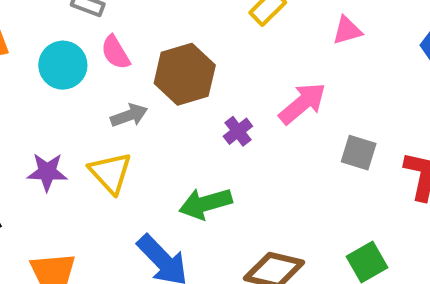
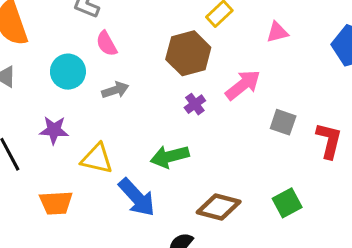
cyan circle: (63, 65) -> (68, 72), moved
brown hexagon: (185, 74) -> (188, 53), moved
yellow triangle: (111, 173) -> (97, 159), moved, turned -36

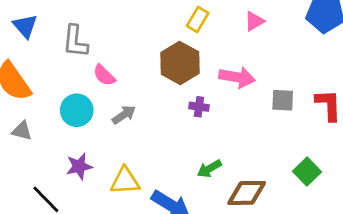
pink arrow: (243, 85) -> (237, 77), turned 64
purple cross: (195, 104) -> (199, 107), turned -30
green arrow: (170, 156) -> (209, 169), moved, size x0.7

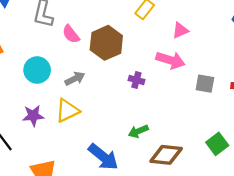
pink triangle: (254, 21) -> (180, 30), moved
brown hexagon: (180, 63) -> (106, 43), moved
pink semicircle: (104, 75) -> (71, 34), moved
yellow triangle: (125, 181) -> (67, 111), moved, turned -30

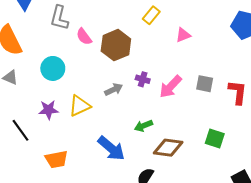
pink arrow: (170, 60) -> (171, 87), moved, turned 115
gray arrow: (75, 79) -> (114, 89), moved
green square: (217, 144) -> (215, 139), turned -36

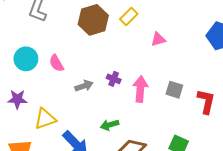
pink semicircle: (84, 37) -> (56, 63), moved
brown hexagon: (116, 45) -> (93, 20), moved
pink arrow: (171, 87) -> (140, 89), turned 135
yellow triangle: (79, 106) -> (45, 119), moved

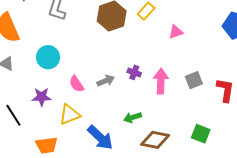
pink semicircle: (56, 63) -> (76, 84), moved
gray square: (174, 90) -> (194, 80), turned -36

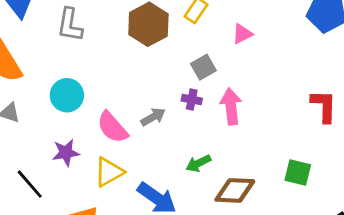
gray square: (194, 80) -> (203, 67), moved
pink semicircle: (76, 84) -> (112, 127), size x1.4

